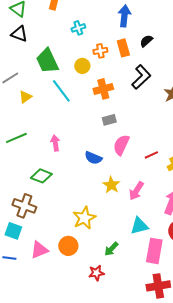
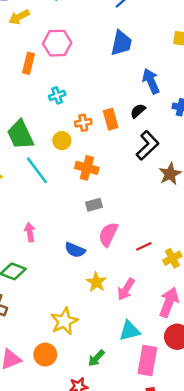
blue arrow: (124, 16) -> (151, 81), moved, turned -30
black L-shape: (141, 77) -> (147, 145), moved
orange cross: (103, 89) -> (87, 168), turned 30

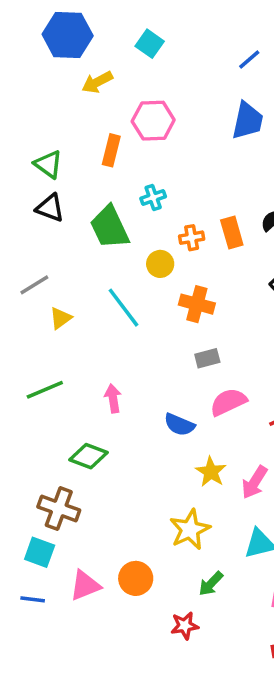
green trapezoid: (20, 135) -> (109, 227), moved
pink semicircle: (108, 234) -> (228, 402), turned 40
yellow star: (64, 321) -> (190, 529), moved

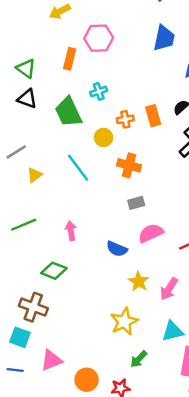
orange circle: (136, 578) -> (87, 380), moved

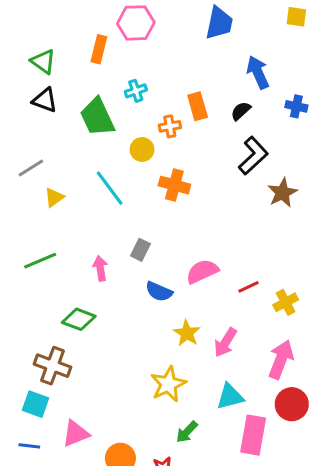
orange rectangle: (153, 116) -> (198, 106), moved
gray rectangle: (136, 203) -> (140, 250), moved, turned -49

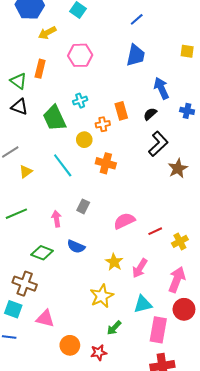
orange rectangle: (99, 49) -> (40, 69), moved
blue semicircle: (159, 292) -> (76, 247), moved
pink triangle: (76, 434) -> (45, 319), moved, turned 36

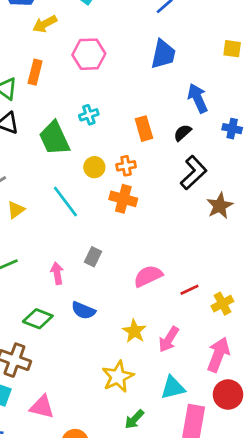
orange cross: (103, 124) -> (126, 166), moved

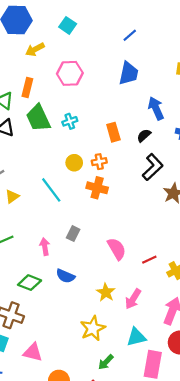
green trapezoid: (54, 138) -> (38, 118), moved
pink semicircle: (148, 276) -> (117, 249), turned 85

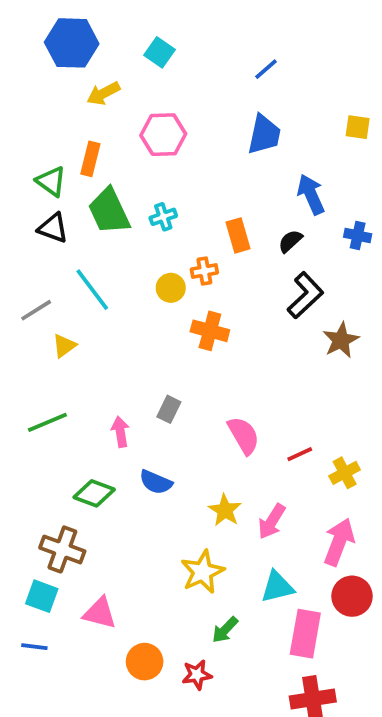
orange cross: (99, 162) -> (204, 271), moved
cyan line: (51, 190) -> (92, 290), moved

